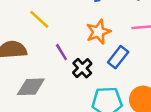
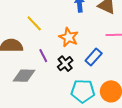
orange star: (98, 32) -> (69, 37), moved, turned -30
purple line: (61, 52) -> (43, 56), moved

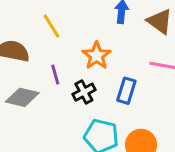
blue rectangle: (94, 57) -> (126, 91), turned -36

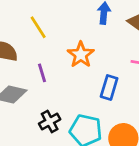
black cross: (84, 92) -> (50, 121), moved

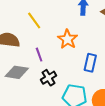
black cross: (50, 121) -> (49, 78), moved

